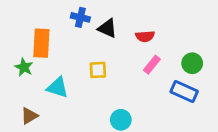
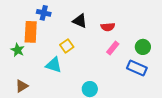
blue cross: (80, 17) -> (44, 13), moved
yellow square: (98, 70) -> (67, 46), moved, turned -32
cyan triangle: (58, 87) -> (54, 65), moved

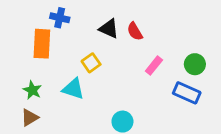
red semicircle: (108, 27) -> (135, 31), moved, turned 64
green star: (18, 50) -> (32, 90), moved

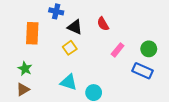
blue cross: (60, 18) -> (56, 11), moved
black triangle: (109, 29) -> (75, 27), moved
cyan triangle: (73, 89) -> (69, 82), moved

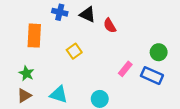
black triangle: (75, 27) -> (88, 14), moved
pink rectangle: (118, 50) -> (125, 69), moved
cyan triangle: (69, 82) -> (59, 94), moved

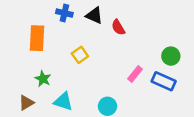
green star: (26, 73) -> (43, 79), moved

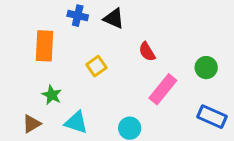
red semicircle: (118, 27) -> (147, 52), moved
pink rectangle: (135, 74) -> (163, 89), size x1.5
blue rectangle: (164, 81) -> (212, 117), moved

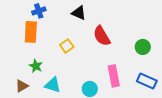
blue cross: (78, 16) -> (39, 11), moved, turned -32
red semicircle: (147, 52) -> (102, 36), size x1.5
pink rectangle: (163, 89) -> (114, 76), moved, turned -50

